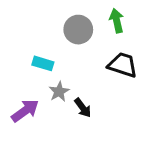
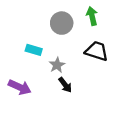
gray star: (59, 92) -> (57, 65), moved
purple arrow: (25, 111) -> (20, 87), turned 60

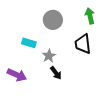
green arrow: (92, 16) -> (90, 16), moved
black trapezoid: (97, 51) -> (83, 44), turned -115

